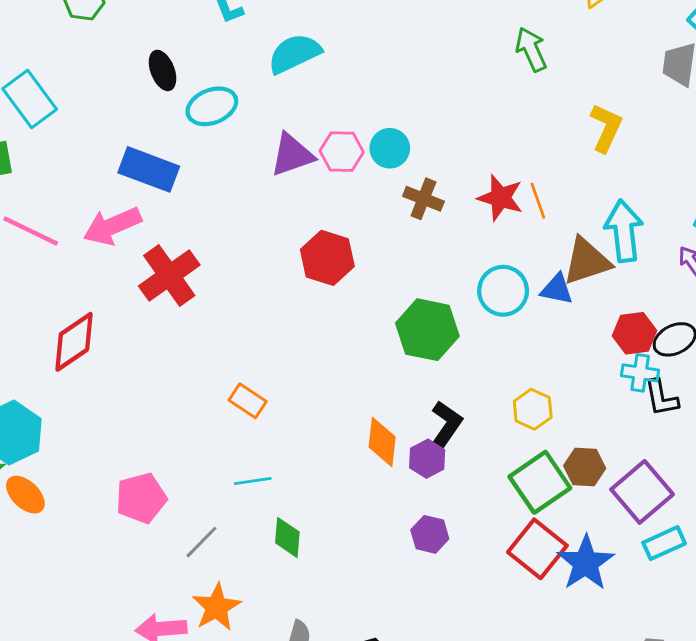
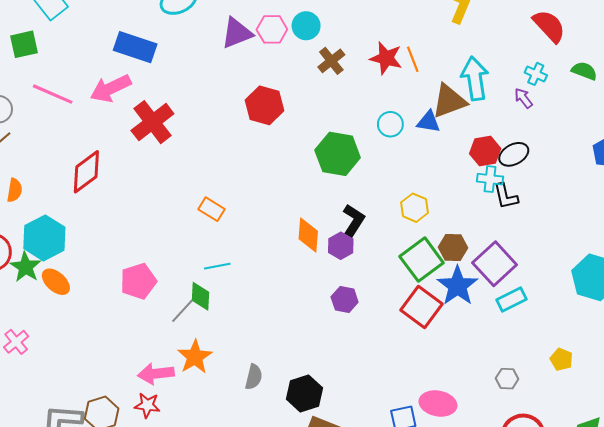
brown cross: (423, 199) -> (331, 61), turned 32
cyan circle: (503, 291) -> (390, 124), size x0.7
green diamond: (287, 537) -> (201, 296), moved
blue star: (586, 563) -> (458, 286), moved

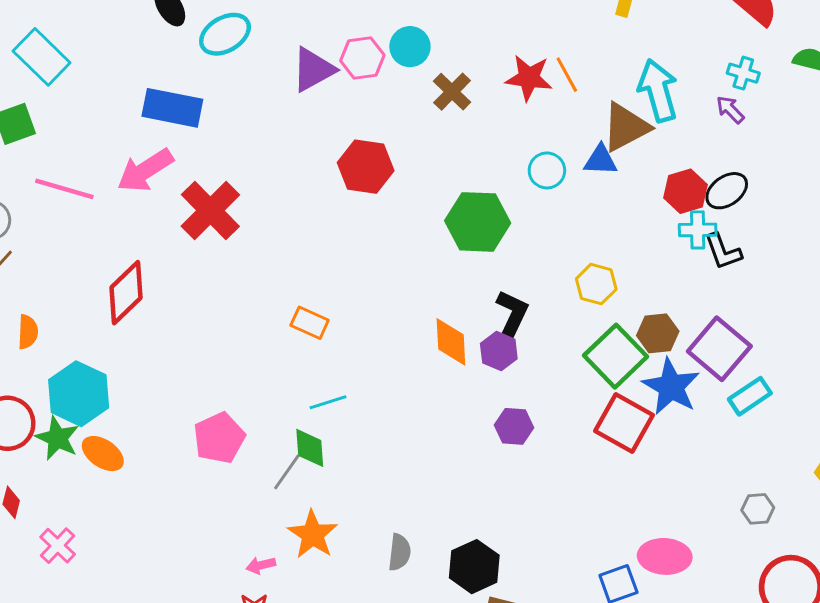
pink arrow: (156, 374) -> (261, 565), size x0.6

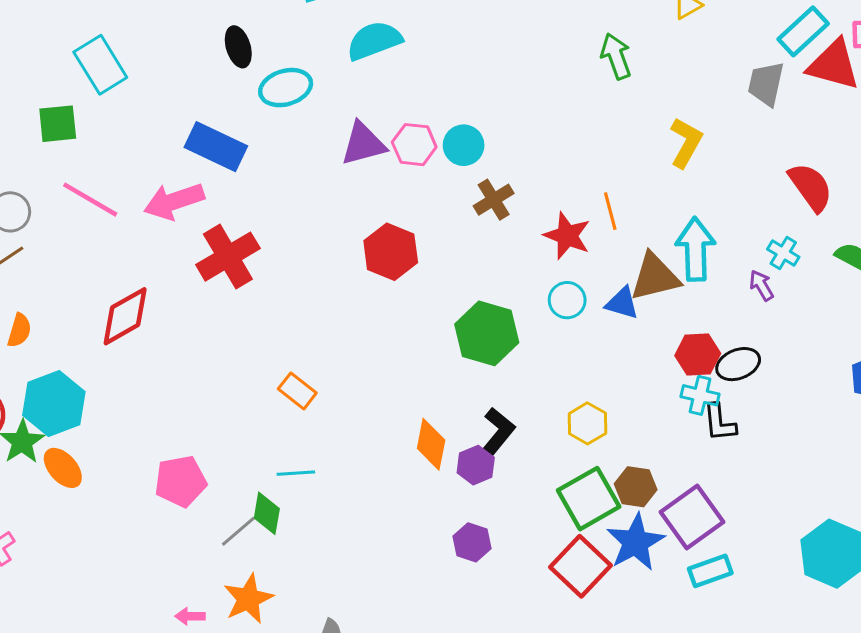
red star: (529, 78) -> (567, 236), moved

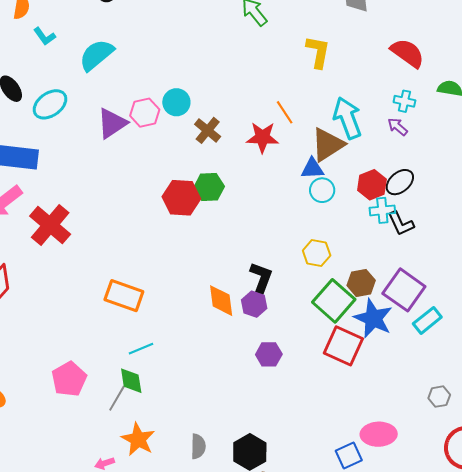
red hexagon: (391, 252) -> (181, 198), moved
cyan circle: (567, 300) -> (322, 190), moved
green hexagon: (487, 333) -> (209, 187), moved, size x0.7
orange rectangle: (297, 391) -> (124, 296), size x1.5

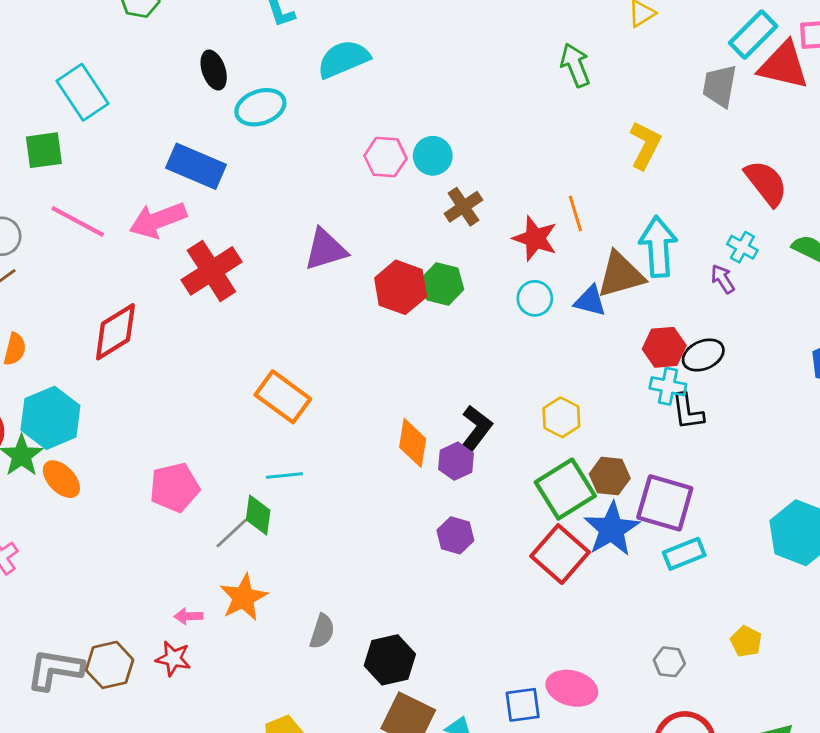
purple triangle: (112, 123) -> (325, 249), moved
cyan circle: (322, 190) -> (535, 298), moved
purple square: (404, 290) -> (665, 503), turned -36

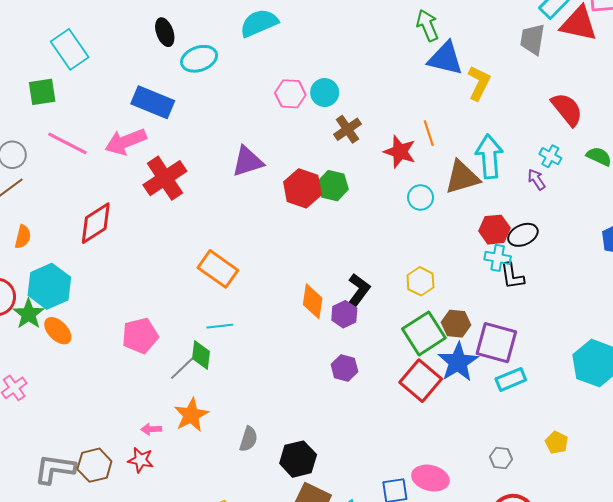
cyan circle: (535, 298) -> (421, 197), moved
blue triangle: (590, 301) -> (445, 58), moved, size x1.5

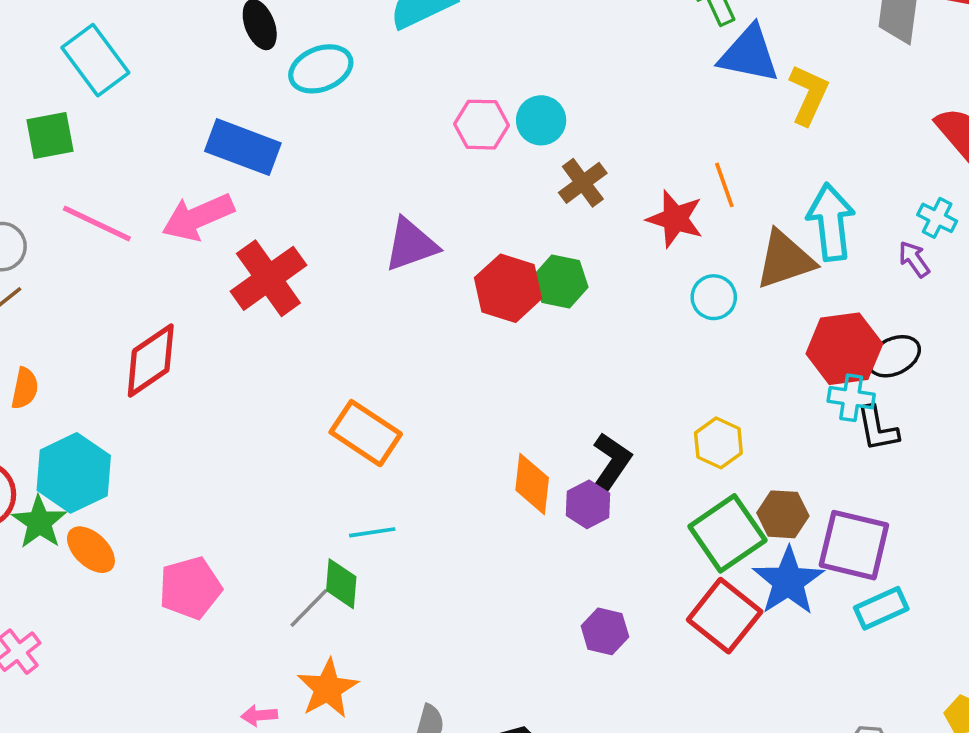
red hexagon: (495, 230) -> (844, 349), size x1.4
pink pentagon: (140, 336) -> (190, 588), moved
purple hexagon: (344, 368) -> (605, 631), moved

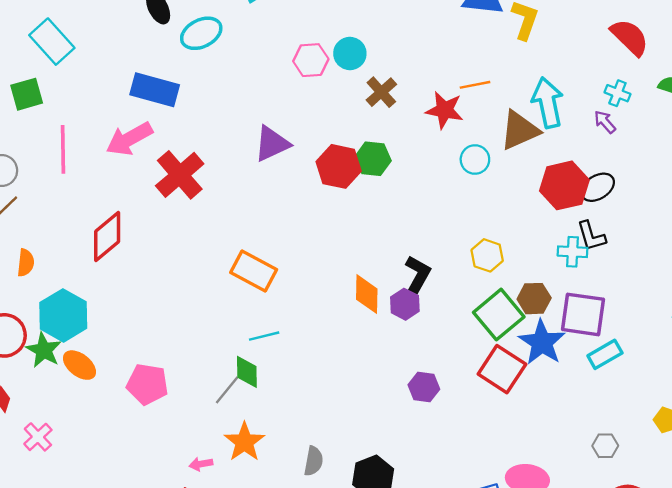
orange line: (724, 185) -> (475, 85), turned -76
pink line: (97, 224) -> (63, 149), turned 69
cyan cross: (851, 398) -> (573, 252), moved
pink pentagon: (190, 588) -> (147, 384), turned 30

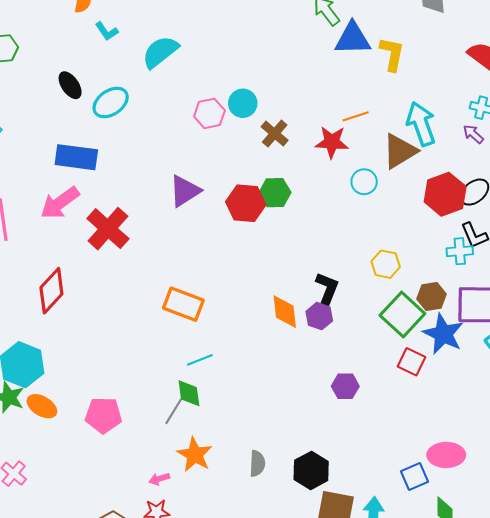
red square: (502, 369) -> (411, 362), size x0.7

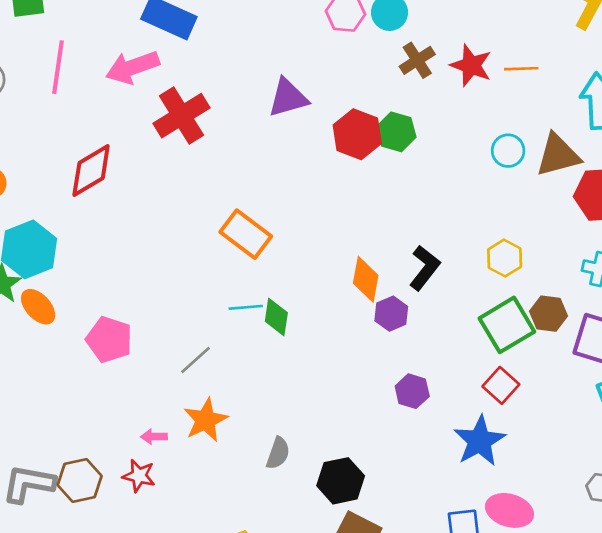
red star: (332, 142) -> (471, 65), moved
brown triangle: (400, 151) -> (558, 155), moved
purple hexagon: (319, 316) -> (391, 314), moved
blue star: (443, 334) -> (480, 441), moved
green diamond: (189, 393) -> (276, 317), moved

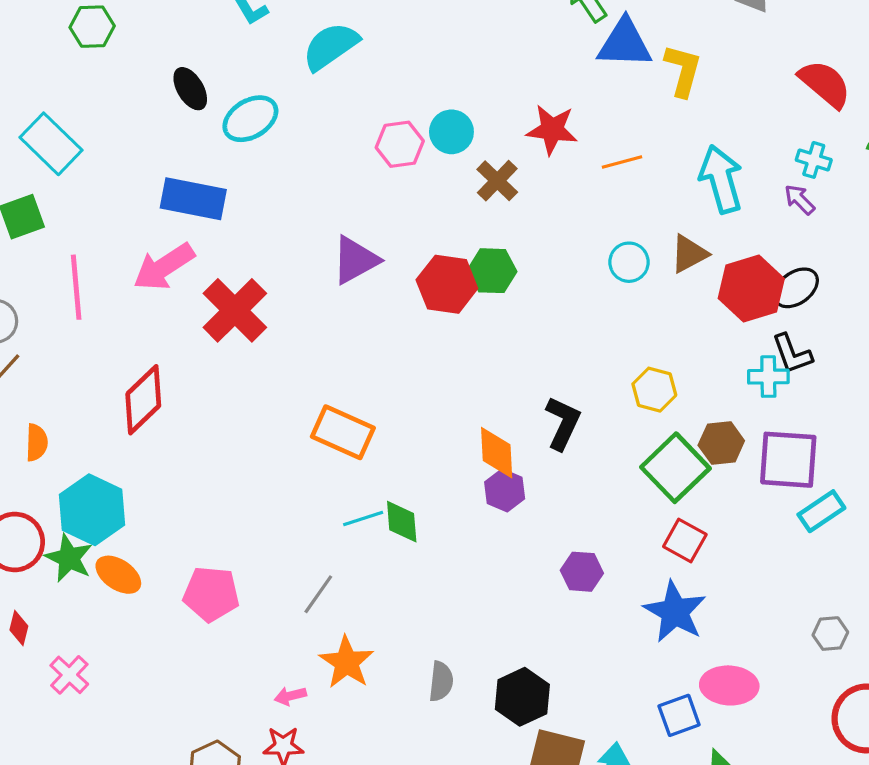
red star: (471, 65) -> (552, 130), moved
brown triangle: (558, 155) -> (689, 254), size x0.7
purple hexagon: (391, 314) -> (505, 490), moved

